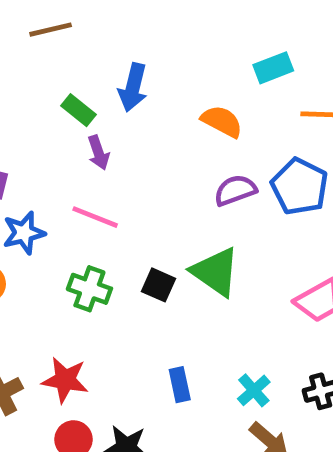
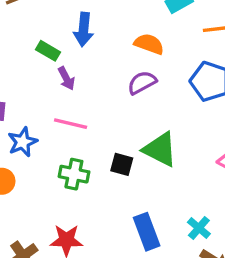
purple semicircle: (235, 190) -> (142, 83), moved
blue rectangle: (180, 385) -> (147, 232), size x1.5

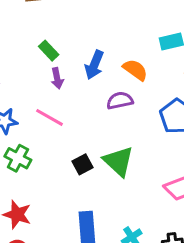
blue arrow: (84, 29) -> (94, 65), moved
black square: (122, 164) -> (82, 164), turned 30
green cross: (74, 174) -> (18, 158), moved

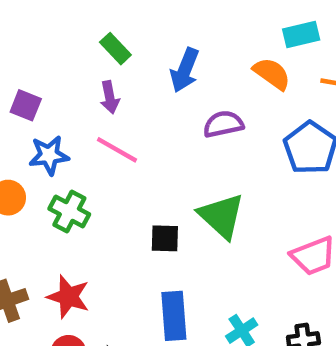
orange semicircle: (135, 70) -> (272, 74), moved
purple arrow: (57, 78) -> (110, 97), moved
black square: (82, 164) -> (165, 238), moved, turned 30

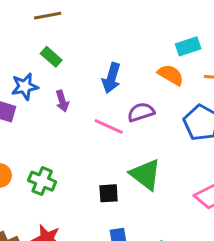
green rectangle: (115, 49) -> (51, 57), moved
pink line: (117, 150) -> (109, 127), moved
blue star: (49, 155) -> (25, 86), moved

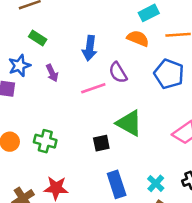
purple semicircle: (141, 112) -> (118, 73), turned -95
pink line: (109, 127) -> (93, 88), turned -35

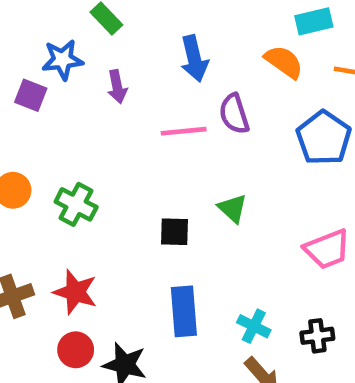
blue arrow: (90, 48) -> (194, 59), turned -35
green triangle: (129, 123) -> (233, 208), size x0.6
cyan cross: (156, 183) -> (254, 326), turned -30

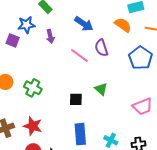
blue arrow: (194, 59) -> (84, 24), turned -42
pink line: (184, 131) -> (79, 56), turned 42

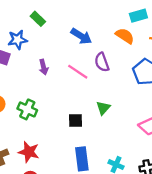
purple arrow: (50, 36) -> (44, 67), moved
green triangle: (101, 89) -> (103, 108), turned 32

